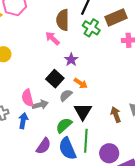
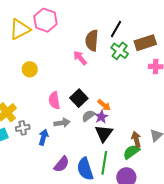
purple star: (71, 60) -> (101, 117), moved
pink semicircle: (28, 98) -> (54, 100), moved
green semicircle: (64, 125) -> (131, 152), moved

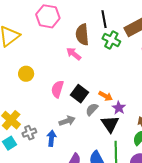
pink hexagon: (45, 20) -> (48, 16), moved
black line: (116, 29) -> (104, 19), turned -30
pink semicircle: (54, 100) -> (57, 89), moved, turned 36
purple star: (101, 117) -> (119, 108), moved

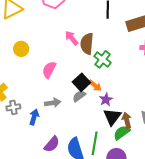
brown semicircle: (82, 35) -> (87, 44), moved
green cross: (111, 40) -> (103, 59), moved
black square: (80, 94) -> (81, 82), moved
black triangle: (110, 124) -> (112, 117), moved

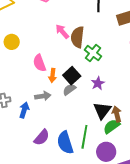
pink semicircle: (49, 70) -> (39, 63), turned -48
orange arrow: (95, 86) -> (53, 75), moved, turned 56
purple star: (106, 100) -> (98, 83), moved

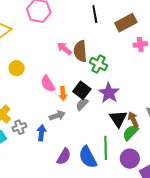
purple star: (98, 83) -> (109, 93), size x1.5

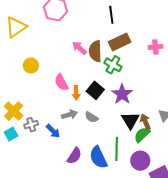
brown rectangle: (126, 23) -> (120, 42), moved
gray semicircle: (82, 104) -> (91, 117), moved, turned -104
blue arrow: (41, 133) -> (53, 131), turned 126

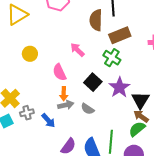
pink arrow: (79, 48) -> (77, 50), moved
brown semicircle: (95, 51) -> (96, 20), moved
orange arrow: (76, 93) -> (64, 94), moved
black triangle: (130, 120) -> (140, 100), moved
brown arrow: (145, 122) -> (141, 116), turned -35

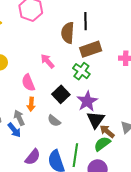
black triangle: (140, 100) -> (96, 120), moved
gray arrow: (66, 105) -> (19, 118), moved, turned -105

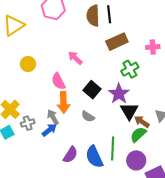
brown semicircle: (68, 33) -> (93, 16), moved
green cross: (81, 71) -> (130, 69), moved, turned 30
orange arrow: (31, 104) -> (63, 102), size x1.5
blue arrow: (14, 130) -> (49, 130), turned -84

